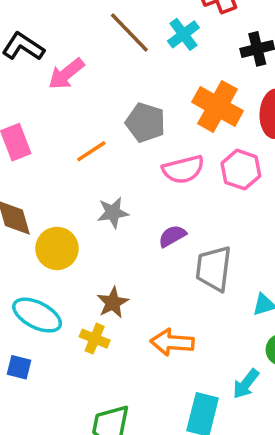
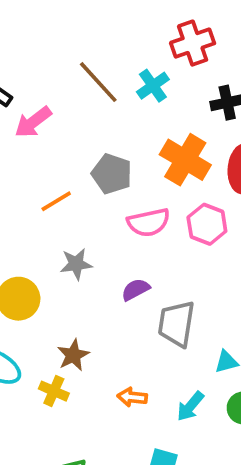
orange arrow: (172, 342) -> (132, 397), size x0.7
cyan arrow: (246, 384) -> (190, 406), moved

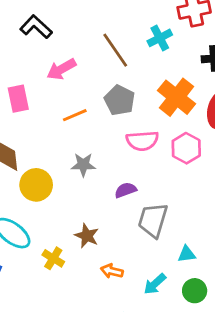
brown line: (98, 82) -> (115, 50), moved
pink arrow: (33, 122) -> (61, 69), moved
brown star: (73, 355) -> (87, 236), moved, turned -30

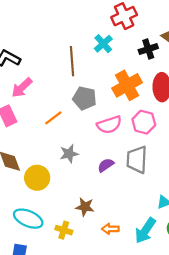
brown line: (115, 50) -> (72, 61), turned 44
pink arrow: (61, 69) -> (22, 88), moved
orange cross: (177, 97) -> (127, 85), turned 36
gray trapezoid: (153, 220) -> (137, 160), moved
cyan arrow: (155, 284) -> (145, 231), size x1.4

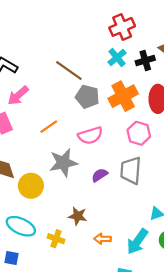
cyan cross: (103, 44) -> (117, 57), moved
brown line: (72, 61) -> (69, 70), turned -52
gray pentagon: (85, 98) -> (87, 97), moved
pink semicircle: (109, 125) -> (90, 135), moved
gray star: (69, 154) -> (63, 163), size x1.5

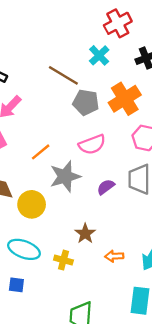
cyan cross: (117, 57) -> (99, 55), moved
orange line: (49, 127) -> (41, 152), moved
brown star: (78, 216) -> (85, 234), turned 30

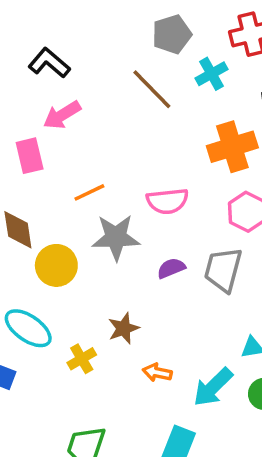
gray pentagon: (86, 102) -> (172, 34), moved, turned 30
yellow cross: (63, 260) -> (82, 359), turned 30

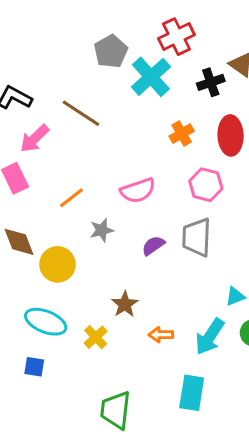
cyan cross: (211, 74) -> (151, 77), size x1.5
brown line: (152, 89) -> (81, 113), moved
orange cross: (232, 147) -> (182, 134), size x0.6
gray star: (116, 237) -> (102, 230), size x0.6

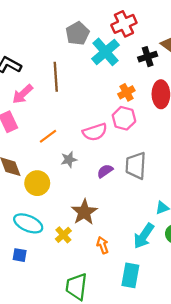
brown line: (81, 113) -> (56, 77), turned 52
pink hexagon: (206, 185) -> (124, 118), moved
brown star: (125, 304) -> (84, 212), size x1.4
orange arrow: (161, 335) -> (103, 245), moved, turned 70

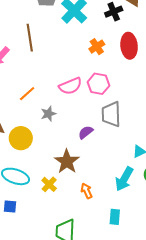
pink hexagon: (124, 118) -> (98, 84), moved
purple semicircle: (105, 171) -> (86, 132), moved
cyan rectangle: (130, 275) -> (115, 217), size x0.7

